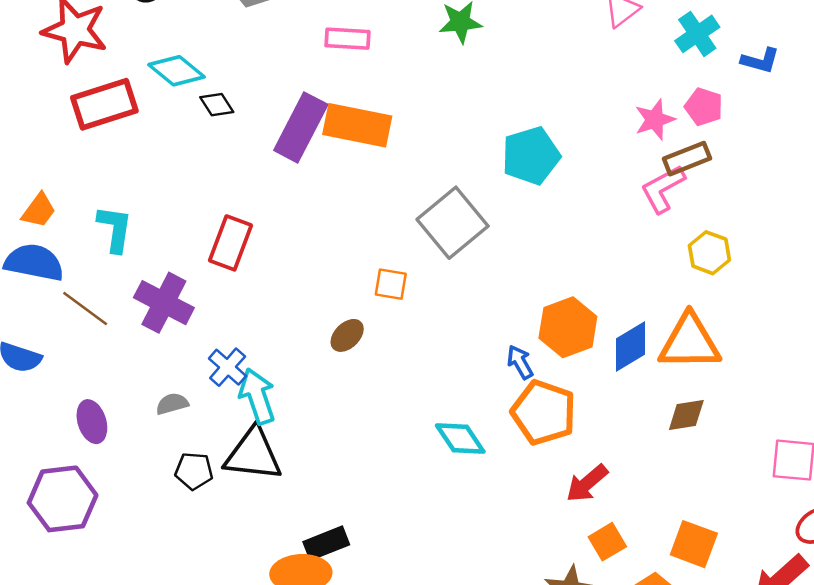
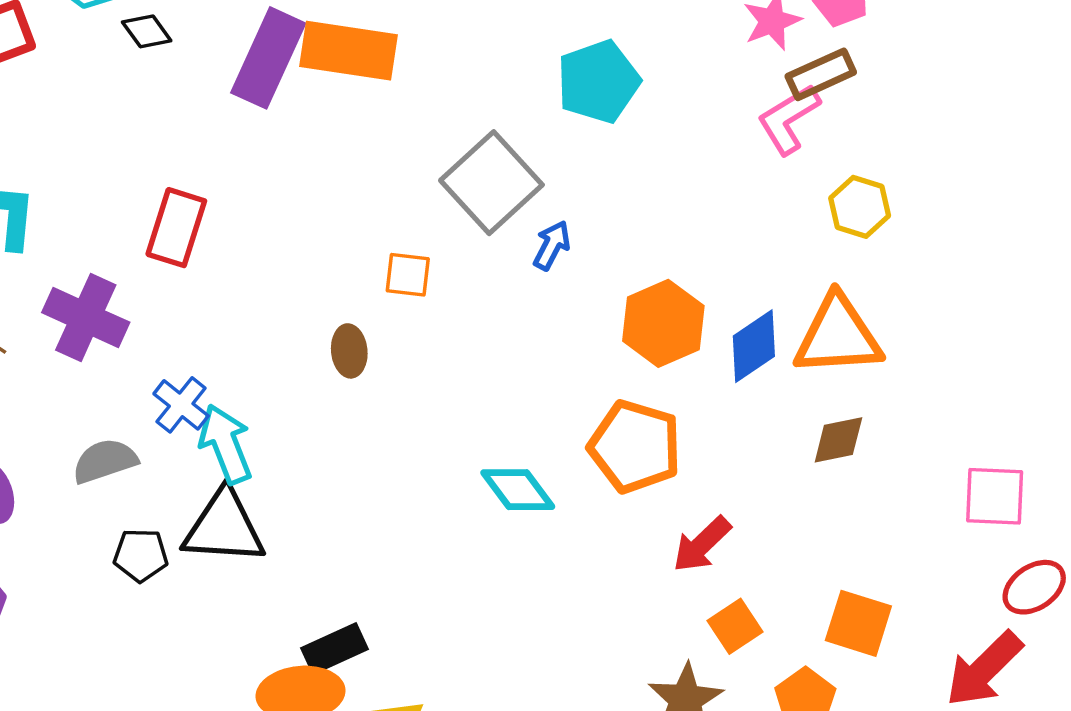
brown ellipse: (347, 335) -> (349, 351), turned -48
blue arrow: (520, 362) -> (552, 245), moved, turned 60
gray semicircle: (172, 404) -> (105, 461), size x1.4

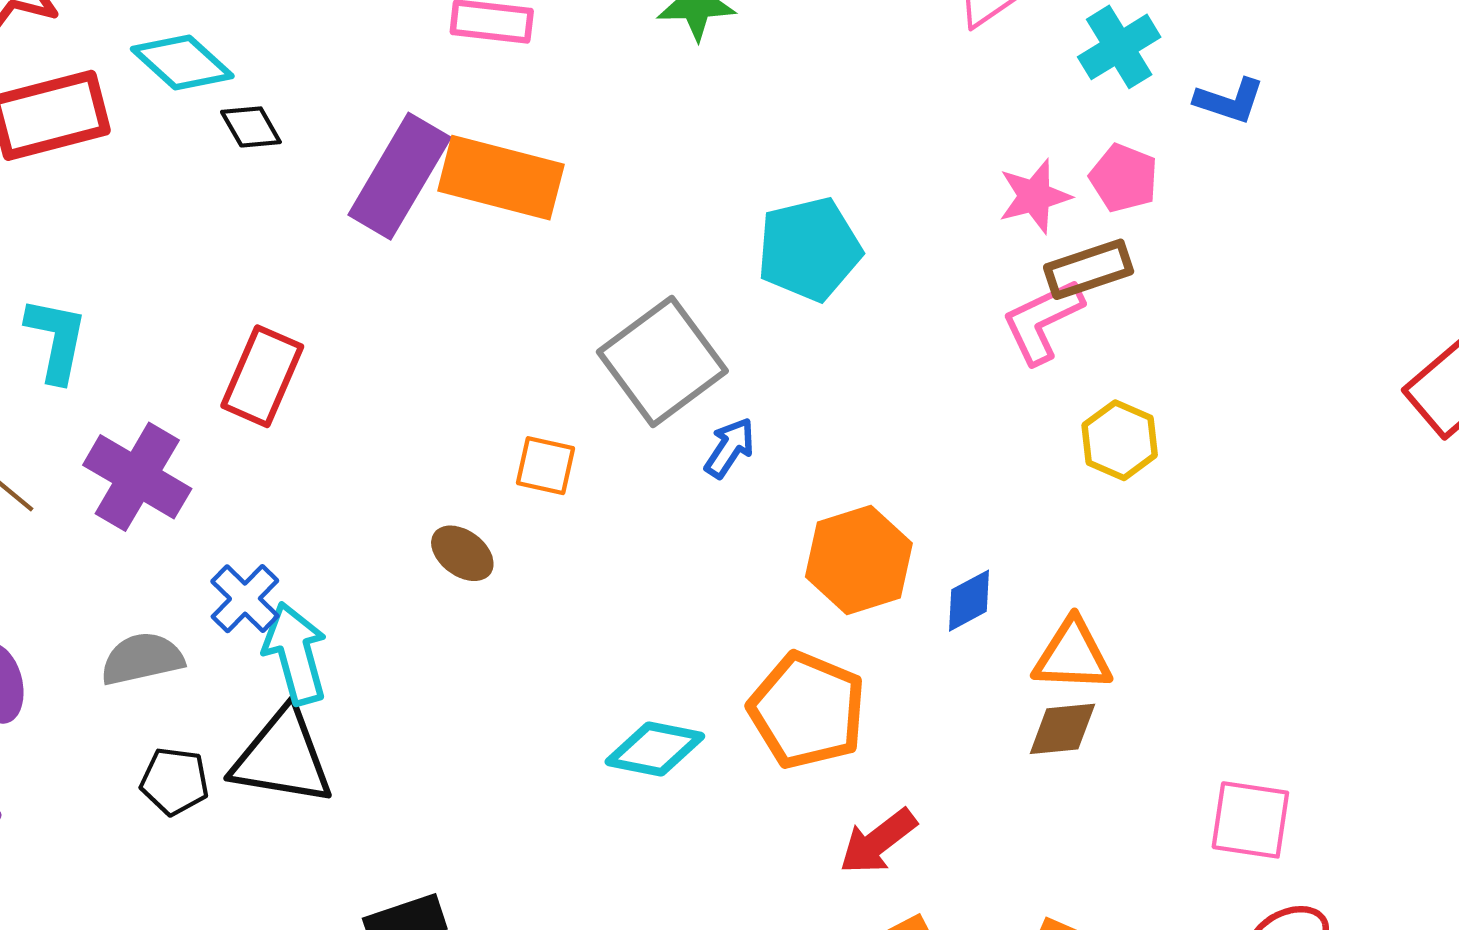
orange triangle: (838, 336) -> (1073, 655), moved, size x0.7
blue diamond: (754, 346) -> (969, 601), size x0.7
brown ellipse: (349, 351) -> (462, 553), turned -54
cyan diamond: (518, 490) -> (655, 749), turned -48

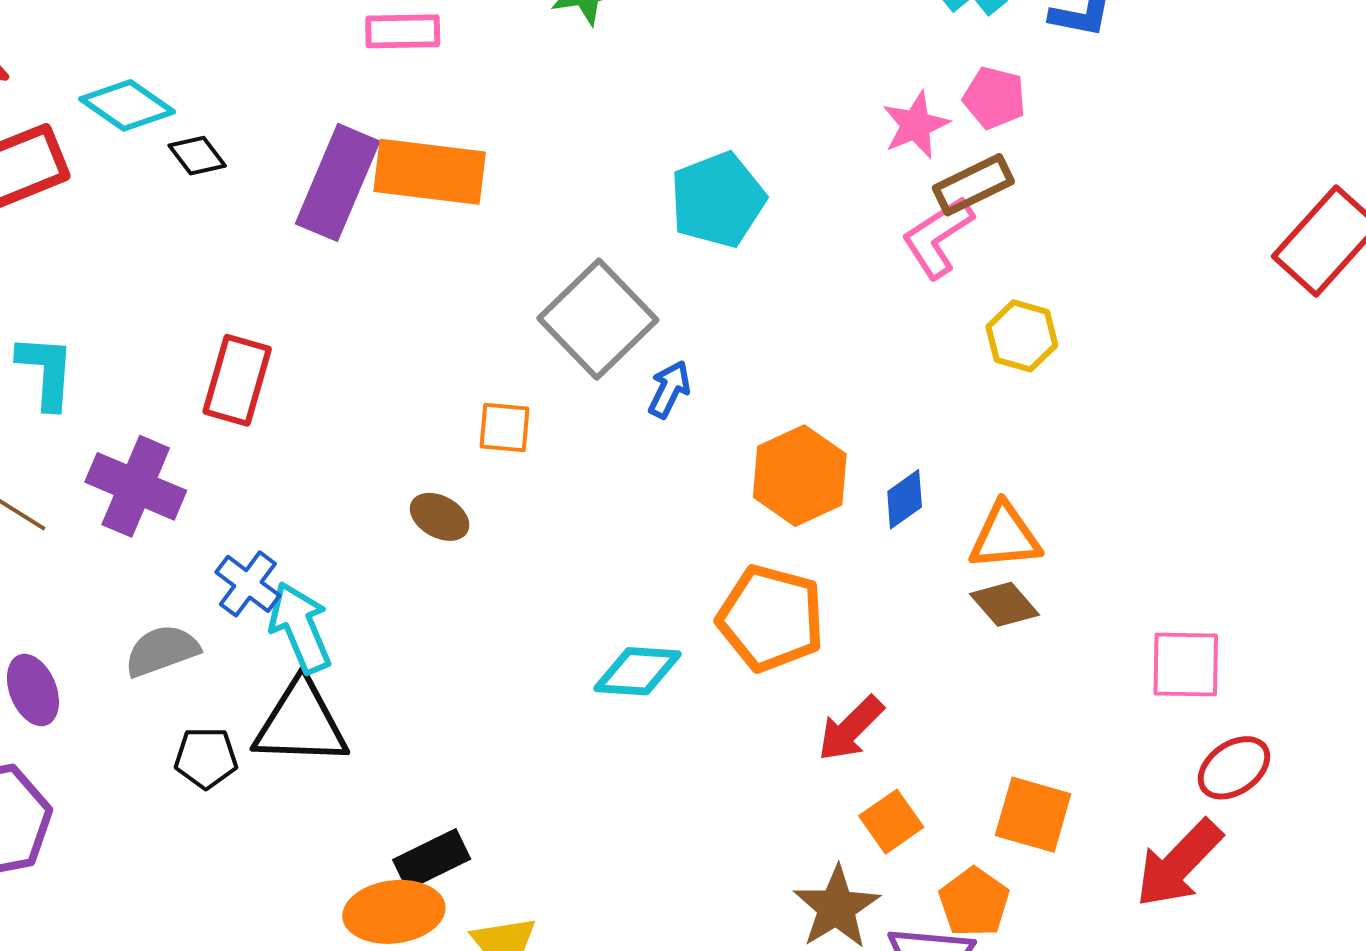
brown diamond: (1062, 729) -> (1005, 604), turned 62

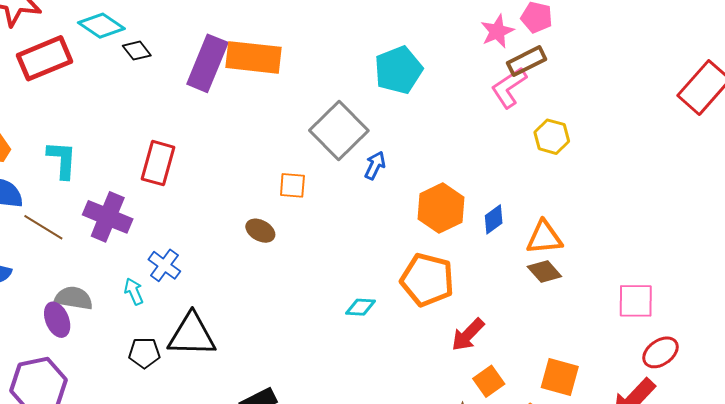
cyan arrow: (300, 628) -> (134, 292), moved, size x0.6
gray semicircle: (162, 651) -> (74, 298), moved, turned 30
cyan diamond: (637, 671) -> (361, 307), size x0.7

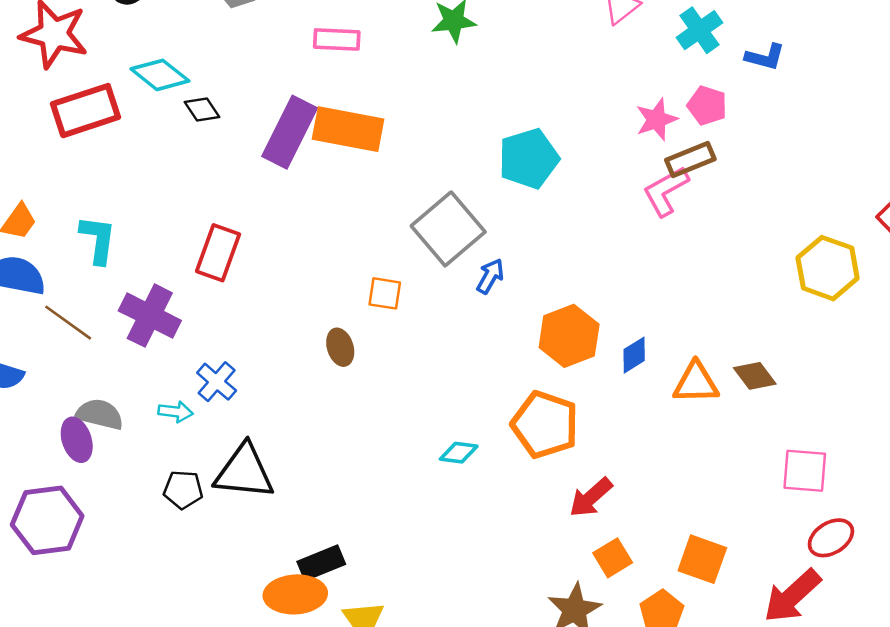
yellow hexagon: (552, 137) -> (828, 268), moved, size x1.4
brown ellipse: (260, 231) -> (340, 347), turned 40
brown diamond: (544, 272) -> (755, 376), moved
cyan arrow: (134, 292) -> (176, 412), turned 116

